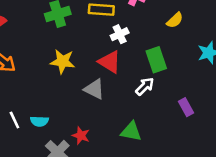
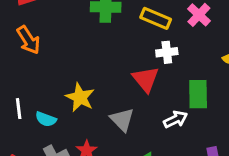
yellow star: (63, 61) -> (80, 97), moved
gray triangle: (94, 89) -> (122, 120), moved

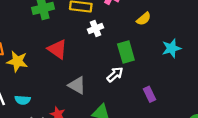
red triangle: (146, 79) -> (57, 49), moved
yellow star: (80, 97) -> (17, 61), moved

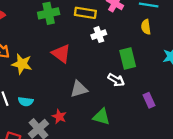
yellow semicircle: (144, 19) -> (146, 27), turned 120
white arrow: (115, 74) -> (116, 80), turned 70
gray triangle: (77, 85) -> (79, 89), turned -48

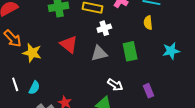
white arrow: (116, 80) -> (115, 85), moved
gray triangle: (79, 89) -> (99, 53), moved
cyan semicircle: (26, 102) -> (34, 88), turned -72

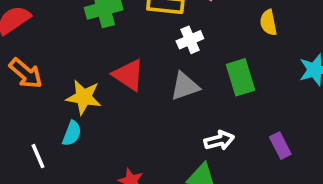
yellow star: (32, 53) -> (84, 97), moved
white arrow: (115, 85) -> (219, 140), turned -42
cyan semicircle: (34, 88) -> (72, 133), moved

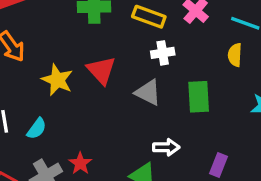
gray triangle: (185, 86) -> (148, 92), turned 32
cyan semicircle: (72, 133) -> (37, 129), moved
purple rectangle: (280, 146) -> (218, 165), turned 35

